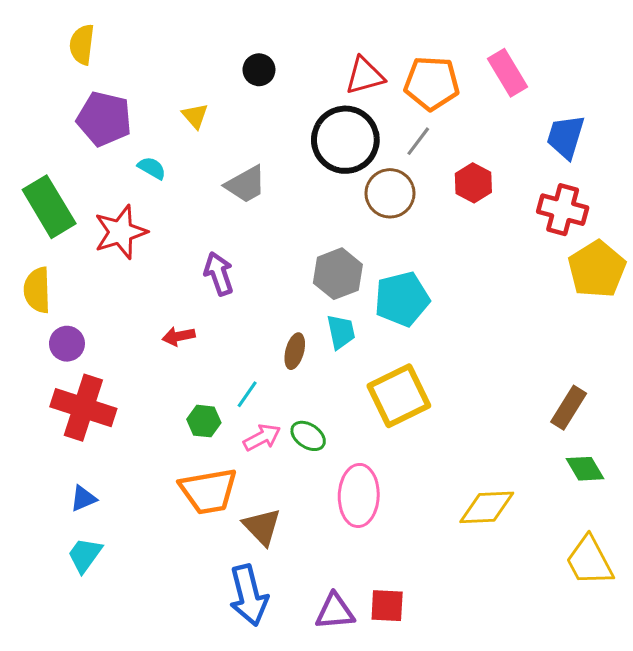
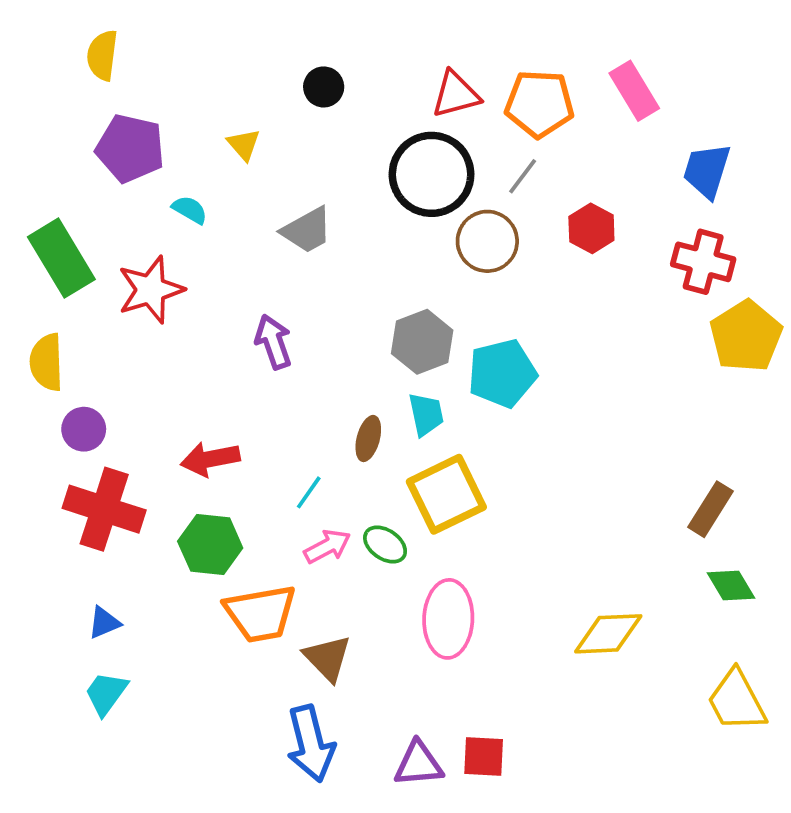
red arrow: (179, 336) -> (210, 459), moved, size x1.4
yellow square: (399, 396) -> (446, 494), moved
green hexagon: (204, 421) -> (210, 545), moved, size x1.5

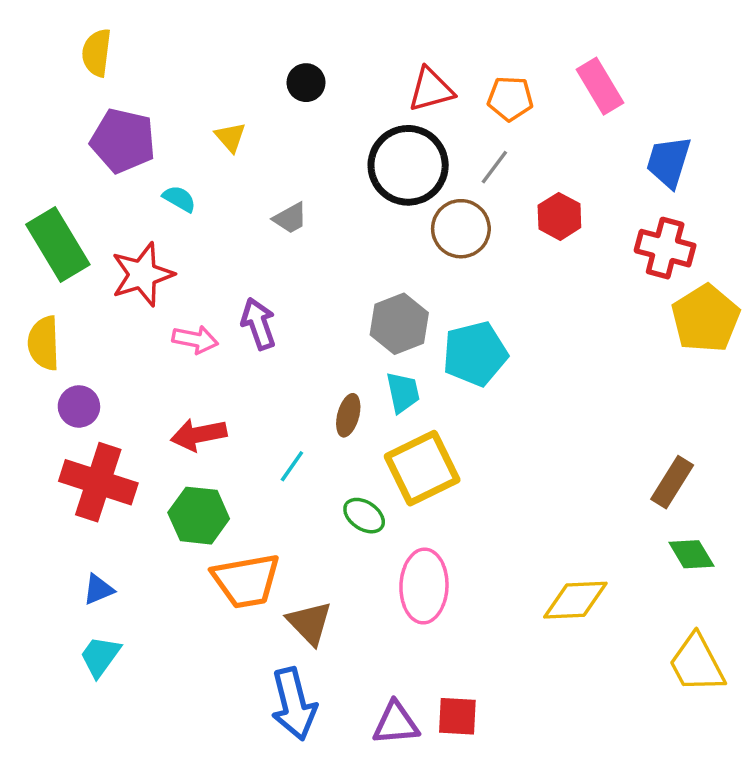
orange pentagon: (539, 104) -> (510, 98), size x0.7
gray trapezoid: (307, 230) -> (290, 218), size x0.7
pink arrow: (327, 546) -> (195, 340), moved, turned 39

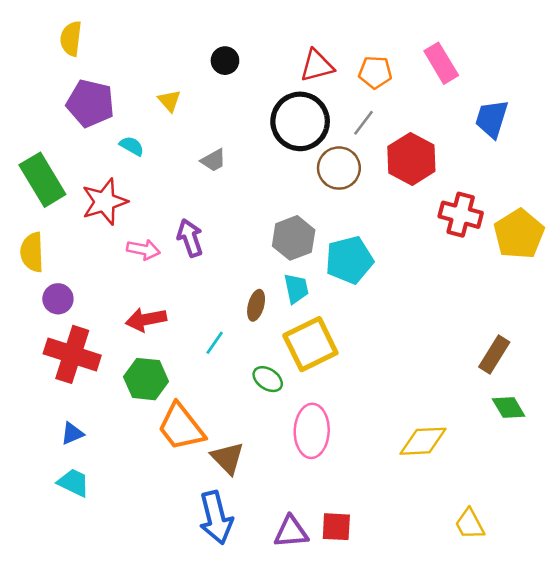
red hexagon: (559, 216) -> (411, 159), size x1.5
red cross: (665, 248) -> (461, 215), moved
orange trapezoid: (246, 581) -> (181, 427), turned 62
cyan trapezoid: (100, 656) -> (74, 483), turned 80
yellow trapezoid: (697, 663) -> (470, 524), moved, size x0.7

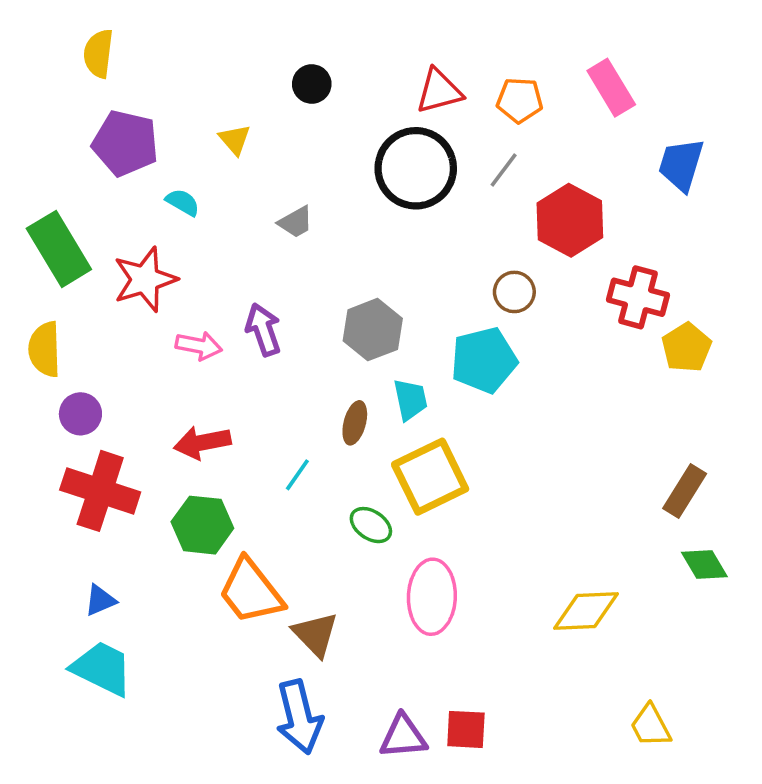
brown circle: (339, 168) -> (514, 292), moved, size x0.7
yellow pentagon: (519, 234) -> (686, 348), moved, size x0.7
gray hexagon: (294, 238) -> (373, 330), moved
cyan trapezoid: (74, 483) -> (102, 668), size x1.4

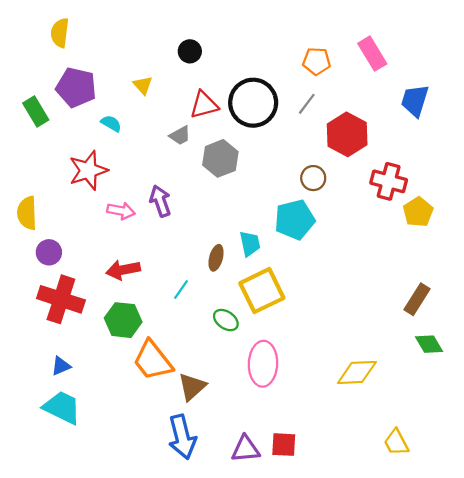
red triangle: (439, 91) -> (204, 105), moved
green rectangle: (59, 249) -> (36, 111), moved, size x0.7
gray hexagon: (373, 330) -> (220, 158), moved
brown triangle: (315, 634) -> (192, 387), turned 32

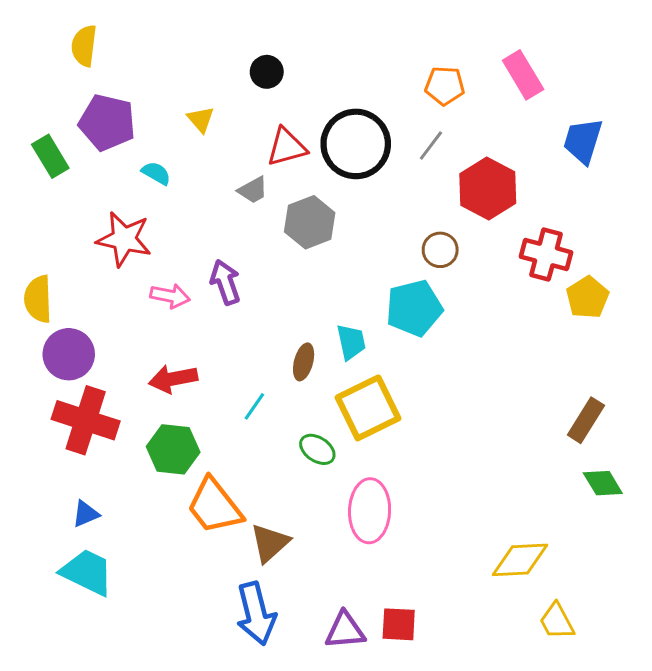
red star: (88, 170) -> (124, 239), turned 30
purple circle: (49, 252) -> (69, 354), size x1.4
yellow diamond: (357, 372) -> (520, 560), moved

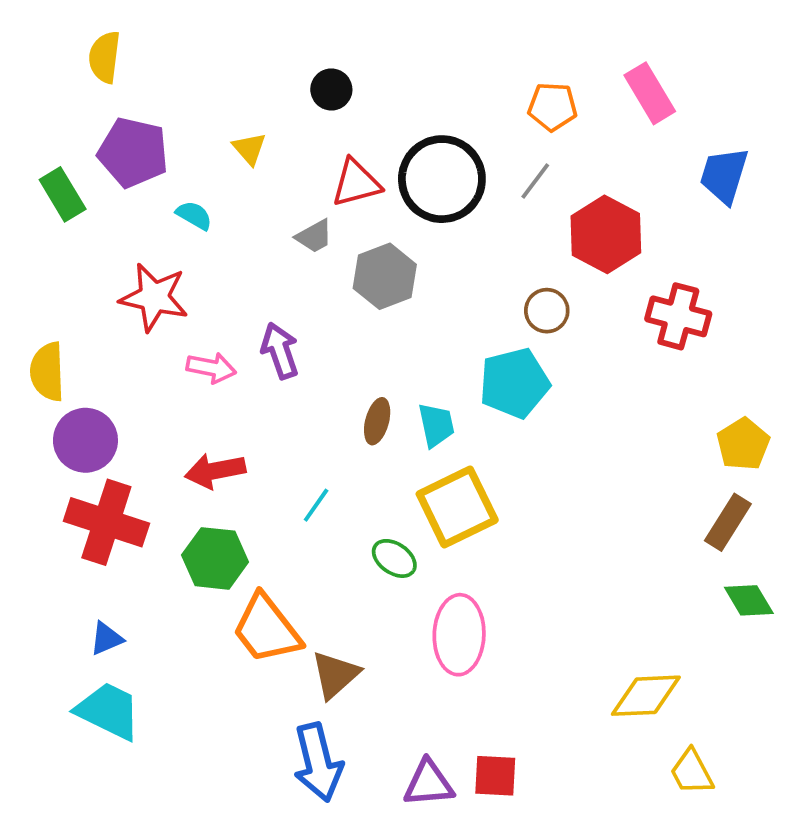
yellow pentagon: (587, 297) -> (743, 444), moved
brown ellipse: (304, 362) -> (377, 421), moved

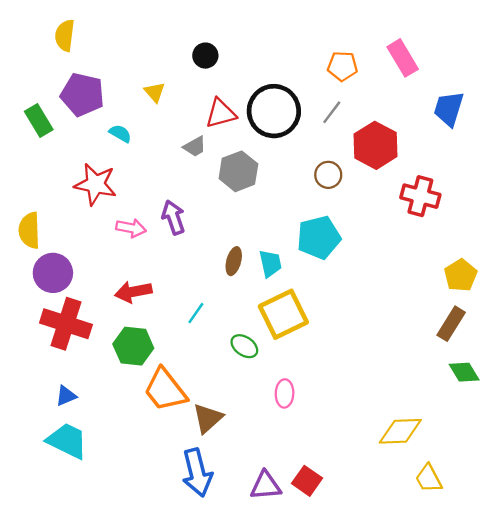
brown circle: (547, 311) -> (328, 175), moved
pink ellipse: (459, 635) -> (285, 393), size x0.6
red square: (495, 776) -> (307, 481), turned 32

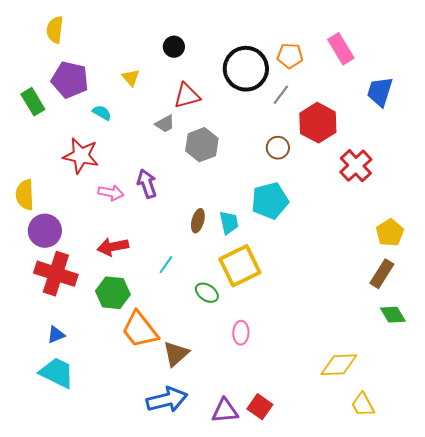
black circle: (274, 111) -> (246, 69), moved
red cross: (420, 196) -> (356, 166), turned 32
blue arrow: (197, 473) -> (167, 400), turned -90

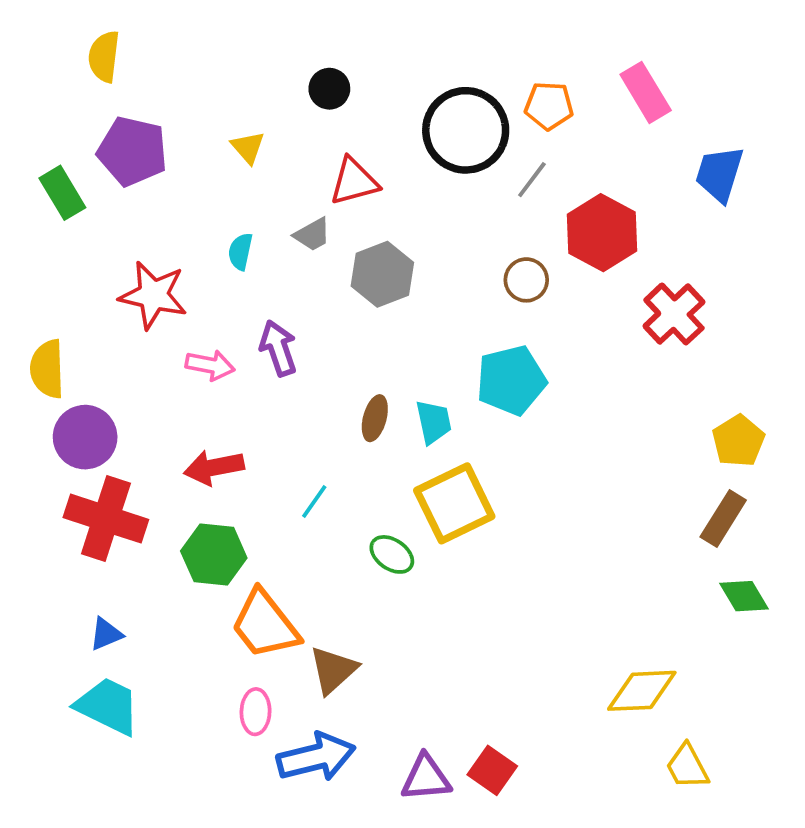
cyan semicircle: (102, 113) -> (240, 252), moved, turned -108
pink ellipse: (241, 333) -> (256, 712), moved

